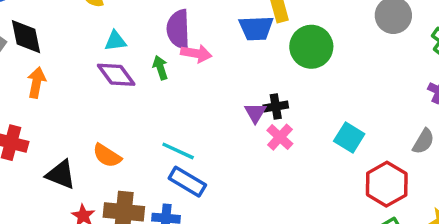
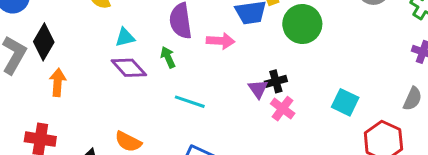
black diamond: (26, 37) -> (44, 42), turned 48
pink arrow: (196, 53) -> (221, 41), moved
cyan line: (178, 151) -> (190, 102), moved

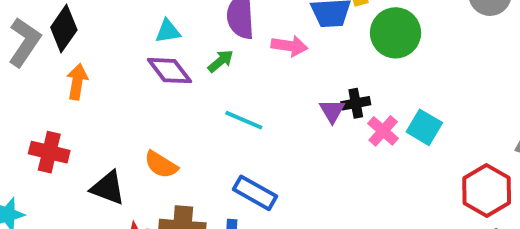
green arrow: (168, 57) -> (221, 61), turned 70
cyan square: (345, 102) -> (424, 127), moved
pink cross: (283, 109) -> (383, 131), moved

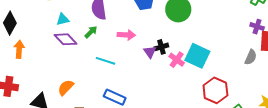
pink arrow: (289, 46) -> (126, 35), moved
cyan square: (424, 127) -> (197, 56), size x1.4
orange semicircle: (161, 165) -> (66, 87), turned 108
red hexagon: (487, 191) -> (215, 90), moved

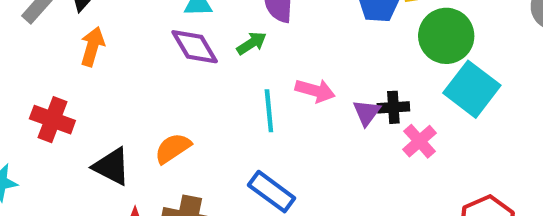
pink arrow: (126, 35) -> (315, 91), moved
cyan square: (197, 56) -> (472, 89), moved
cyan line: (105, 61) -> (269, 111), turned 54

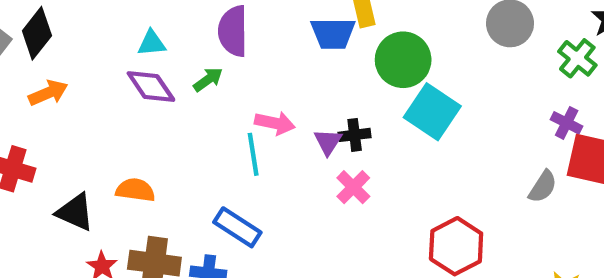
orange arrow: (92, 46) -> (48, 93), turned 54
cyan line: (269, 111) -> (253, 154), moved
pink cross: (420, 141) -> (353, 187), moved
orange semicircle: (173, 148) -> (135, 190), turned 45

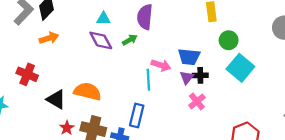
blue trapezoid: (333, 33) -> (189, 57), moved
green circle: (403, 60) -> (229, 40), size x0.7
orange semicircle: (135, 190) -> (88, 91), size x1.4
blue rectangle: (237, 227) -> (137, 115), turned 65

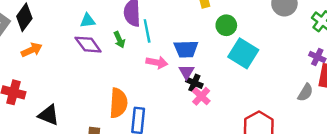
green arrow: (130, 40) -> (119, 40), turned 104
black cross: (200, 75) -> (194, 83), moved, turned 32
cyan line: (148, 80) -> (147, 31), moved
orange semicircle: (88, 91) -> (118, 103), moved, turned 88

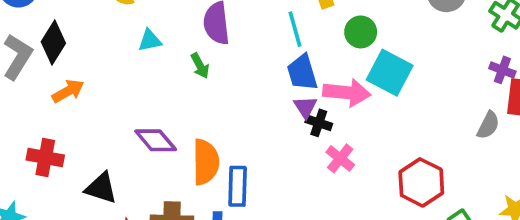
cyan line: (147, 31) -> (295, 29), moved
purple diamond: (88, 45) -> (156, 140), moved
blue trapezoid: (186, 49) -> (302, 73), turned 80
pink arrow: (157, 62) -> (347, 93), moved, size x1.4
pink cross: (201, 96) -> (340, 158), moved

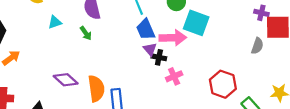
pink cross: (340, 158) -> (174, 76), turned 35

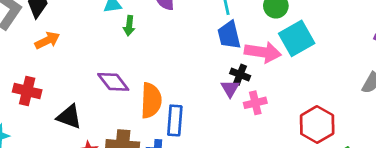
cyan square: (196, 23) -> (297, 38), turned 30
green arrow: (86, 33) -> (129, 26), moved, turned 32
purple triangle: (150, 49) -> (230, 89), moved

